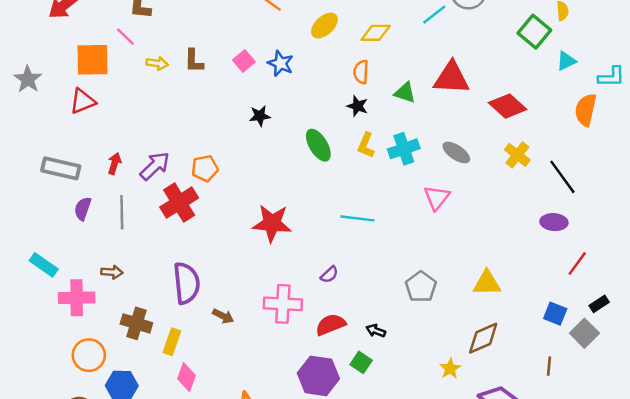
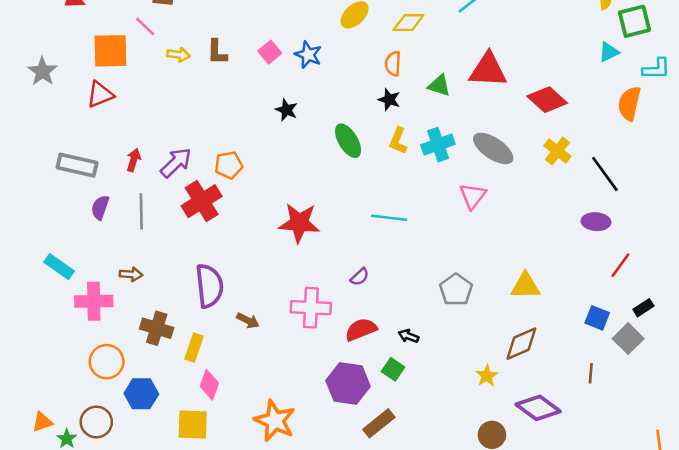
green square: (534, 32) -> (634, 21), moved, turned 36
black star: (260, 116) -> (286, 110), turned 30
gray ellipse: (456, 152) -> (493, 148), size x1.4

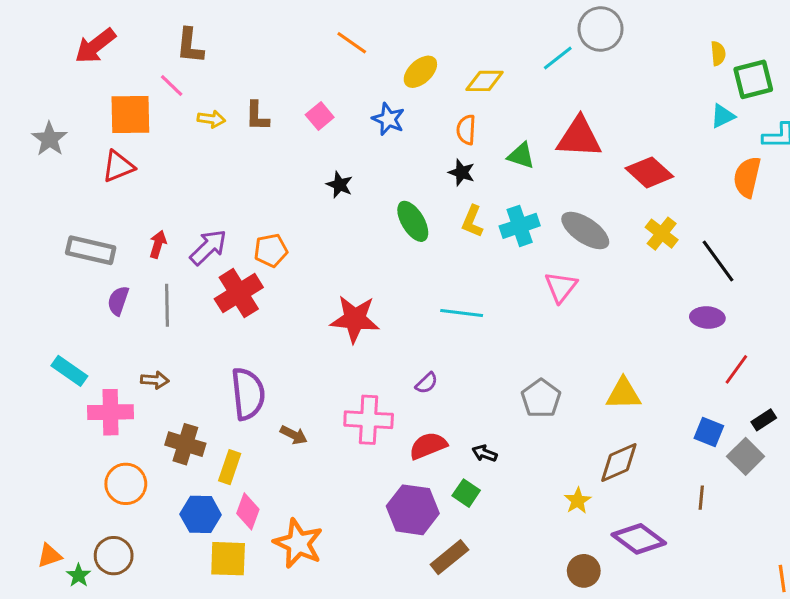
blue star: (308, 55) -> (388, 119), moved
blue hexagon: (141, 394) -> (201, 514), moved
orange star: (275, 421) -> (298, 543), moved

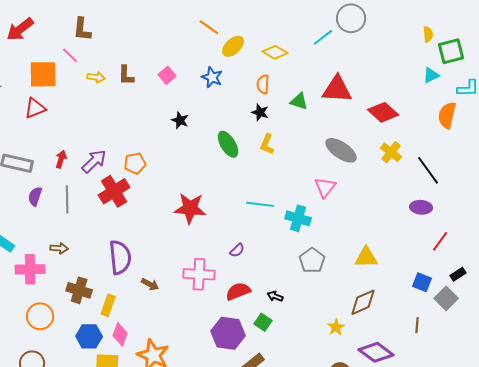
orange line: (352, 43) -> (209, 27), moved
yellow diamond: (485, 81) -> (275, 52), turned 30
cyan cross: (520, 226) -> (298, 218), moved, turned 35

